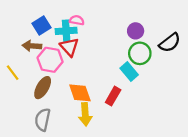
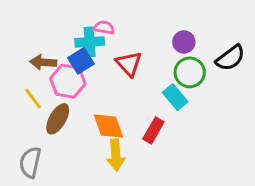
blue square: (42, 26) -> (81, 61), moved
red triangle: (69, 47) -> (129, 64), moved
yellow line: (13, 73) -> (33, 99), moved
gray semicircle: (43, 120) -> (30, 162), moved

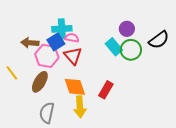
pink semicircle: (104, 27) -> (72, 38), moved
red triangle: (129, 64) -> (73, 56), moved
cyan rectangle: (175, 97) -> (114, 47), moved
yellow line: (33, 99) -> (12, 73), moved
gray semicircle: (30, 162) -> (47, 113), moved

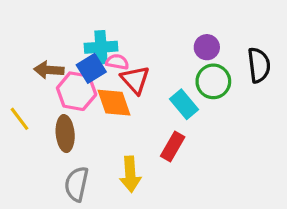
black semicircle: (159, 40) -> (259, 65), turned -60
cyan rectangle: (114, 47) -> (184, 104), moved
red triangle: (73, 56) -> (135, 80), moved
brown ellipse: (40, 82) -> (65, 134), turned -35
orange diamond: (75, 87) -> (114, 103), moved

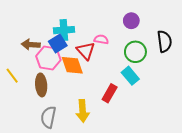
purple circle: (207, 47) -> (131, 21), moved
pink semicircle: (117, 62) -> (101, 39), moved
cyan rectangle: (184, 104) -> (130, 76), moved

